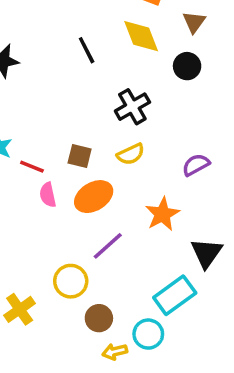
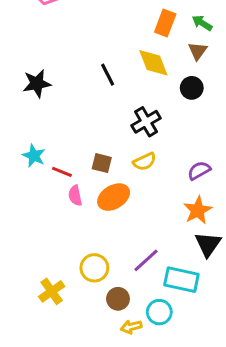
orange star: (162, 214) -> (198, 210), moved
purple line: (108, 246) -> (146, 260), moved
cyan rectangle: (175, 295) -> (181, 280), turned 48

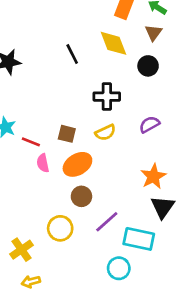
black cross: (146, 122) -> (107, 97), turned 30
purple semicircle: (199, 170) -> (149, 124), moved
brown circle: (118, 299) -> (81, 196), moved
yellow arrow: (131, 327) -> (31, 282), moved

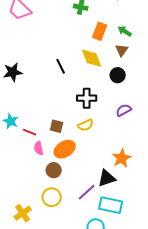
purple semicircle: (149, 124) -> (124, 110), moved
brown circle: (81, 196) -> (54, 170), moved
black triangle: (163, 207) -> (107, 178), moved, turned 36

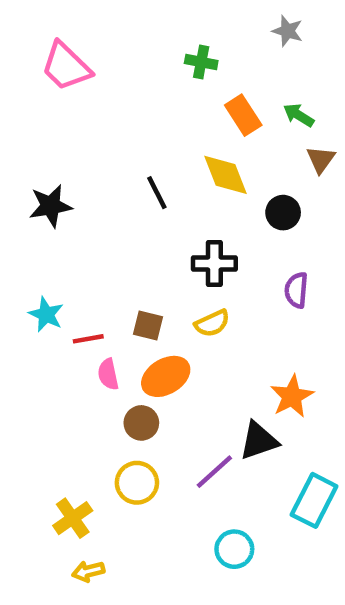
orange rectangle: (100, 31) -> (243, 115), turned -54
brown triangle: (122, 50) -> (321, 159), moved
purple semicircle: (124, 110) -> (296, 290), turned -56
red line: (30, 132) -> (88, 339), turned -32
cyan rectangle: (111, 205) -> (314, 500), moved, turned -75

